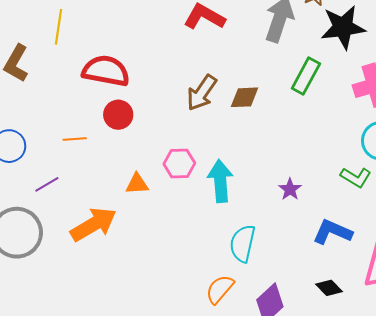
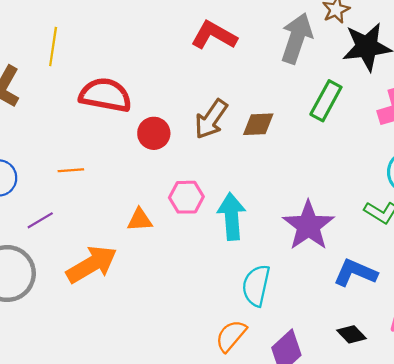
red circle: (118, 115) -> (154, 133), moved
purple star: (290, 189) -> (308, 226), size x2.0

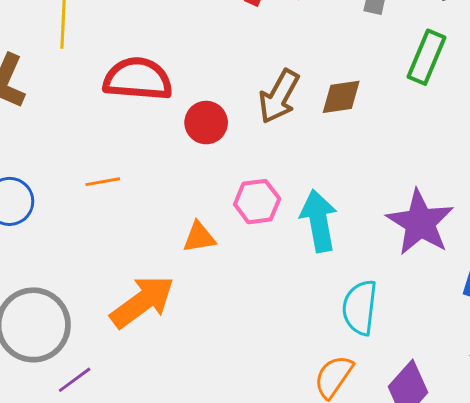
purple line: (40, 220) -> (75, 380), moved

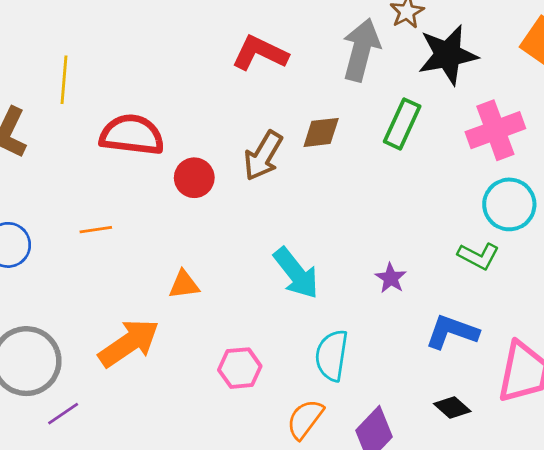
brown diamond: (341, 97) -> (321, 132), moved
pink hexagon: (257, 202) -> (240, 368), moved
cyan arrow: (319, 221) -> (296, 273), turned 150
purple star: (420, 223) -> (391, 278), size x0.5

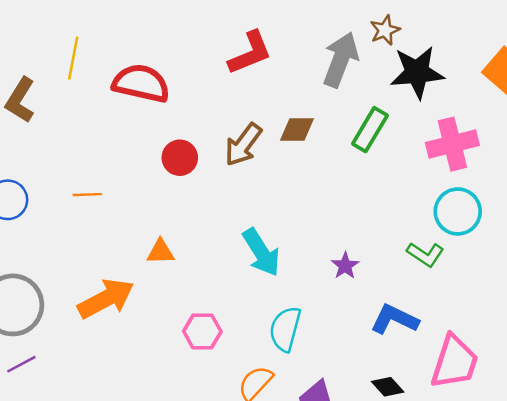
red L-shape: (260, 53) -> (250, 53), turned 126
red semicircle: (132, 135) -> (141, 83), moved
purple line: (63, 414) -> (21, 364), moved

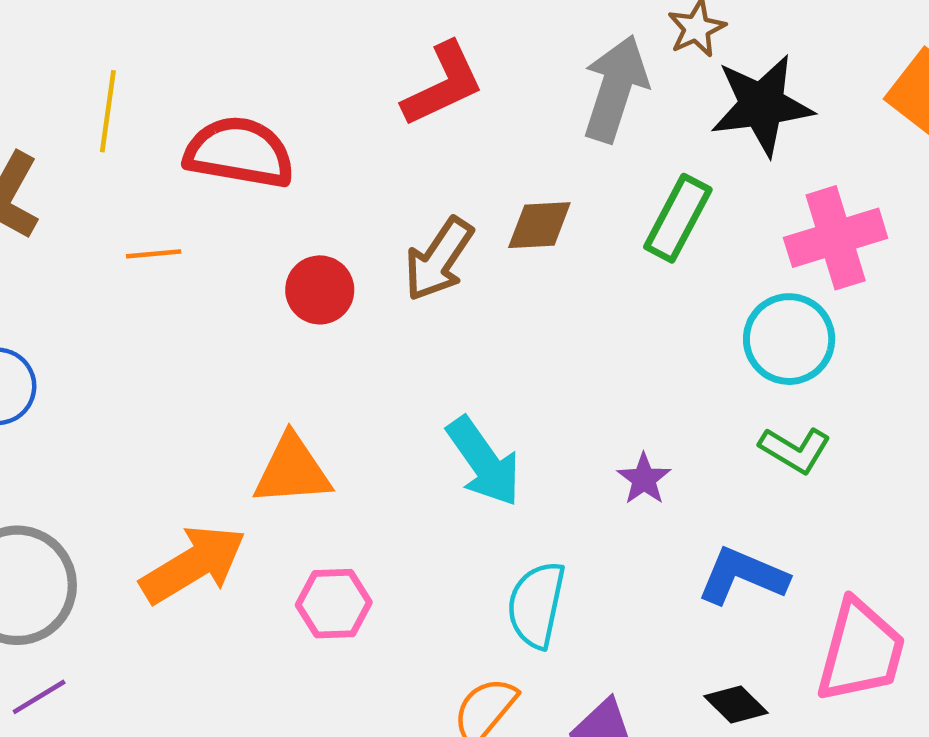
orange line: (87, 195) -> (154, 254), moved
cyan circle: (458, 211) -> (789, 339), moved
orange triangle: (160, 252) -> (292, 470), size x1.5
pink hexagon: (202, 331) -> (334, 604), moved

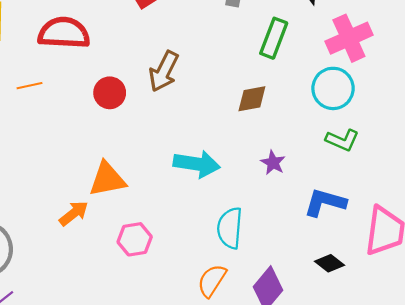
brown diamond: (539, 225) -> (252, 99), moved
cyan arrow: (484, 462) -> (197, 164), turned -39
orange arrow: (193, 564) -> (74, 213), moved, size x0.6

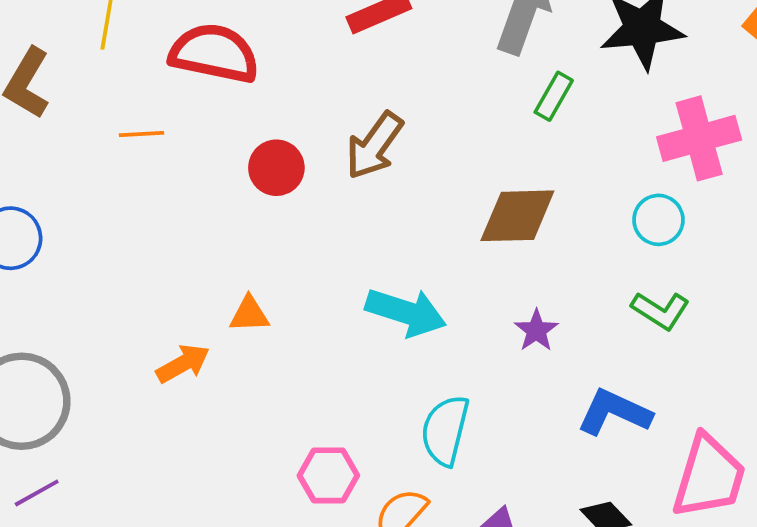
green rectangle: (274, 38) -> (554, 96), moved, size x0.7
cyan circle: (333, 88) -> (658, 220), size x0.7
brown diamond: (252, 99) -> (517, 216), size x1.4
orange triangle: (107, 179) -> (249, 314), size x0.6
pink hexagon: (135, 239) -> (328, 475), moved

